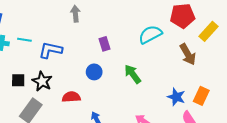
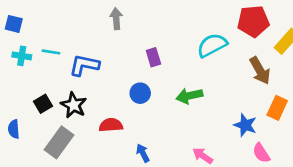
green arrow: (133, 74) -> (189, 96), turned -66
black square: (18, 80) -> (43, 104), turned -32
orange rectangle: (201, 96) -> (277, 108), moved

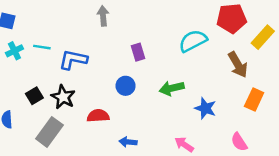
cyan cross: (22, 56) -> (14, 51), turned -35
blue star: (245, 125) -> (205, 108), moved
blue arrow: (143, 153) -> (128, 142), turned -56

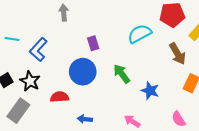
blue L-shape: (73, 60) -> (38, 50), turned -60
blue circle: (126, 86) -> (83, 72), size x1.6
green arrow: (172, 88) -> (122, 74), turned 66

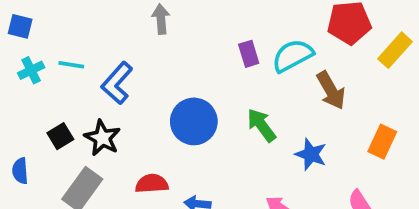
purple rectangle: (93, 43) -> (249, 54), moved
brown arrow: (177, 54) -> (331, 90), moved
red semicircle: (59, 97) -> (152, 184), moved

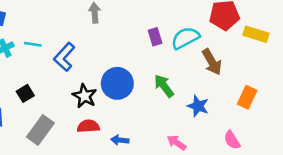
yellow rectangle: (395, 50) -> (256, 34), turned 65
black star: (102, 138) -> (85, 96), moved

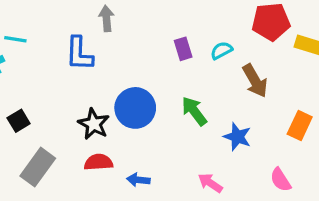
cyan semicircle: (185, 38) -> (221, 50), size x0.6
cyan line: (33, 44) -> (15, 39), moved
blue L-shape: (64, 57) -> (79, 54), moved, turned -40

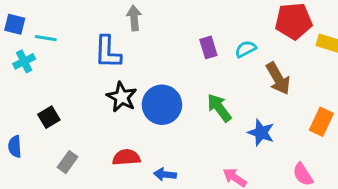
black star: (94, 124) -> (122, 97), moved
gray rectangle: (38, 167) -> (67, 162), size x0.6

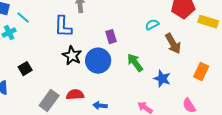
cyan line: (46, 38) -> (23, 18), turned 32
purple rectangle: (208, 47) -> (111, 37), moved
gray rectangle: (67, 162) -> (49, 101), moved, size x1.5

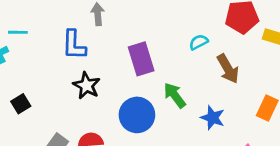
cyan line: (23, 18) -> (18, 32), turned -40
purple rectangle: (111, 37) -> (141, 59), size x1.6
blue circle: (98, 61) -> (137, 115), moved

